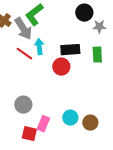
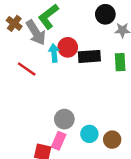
red line: (24, 54) -> (27, 69), moved
red circle: (61, 67) -> (68, 47), moved
gray circle: (23, 105) -> (64, 119), moved

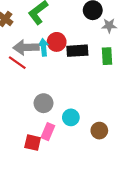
gray arrow: (36, 33) -> (26, 47), moved, turned 120
gray circle: (64, 119) -> (44, 103), moved
cyan circle: (89, 134) -> (71, 117), moved

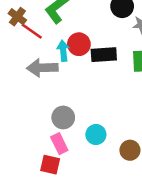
gray arrow: (26, 47) -> (42, 68), moved
red line: (17, 63) -> (32, 31), moved
pink rectangle: (48, 132) -> (59, 144), moved, turned -49

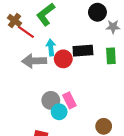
red circle: (79, 44) -> (63, 59), moved
cyan circle: (96, 135) -> (59, 112), moved
pink rectangle: (59, 144) -> (69, 100), moved

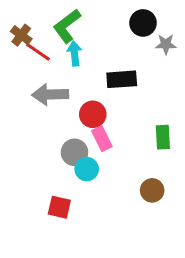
cyan arrow: (51, 48) -> (74, 53), moved
green rectangle: (111, 56) -> (163, 137), moved
red circle: (63, 59) -> (93, 114), moved
pink rectangle: (69, 100) -> (102, 139), moved

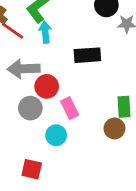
red circle: (93, 114) -> (47, 86), moved
gray circle: (74, 152) -> (30, 108), moved
brown circle: (152, 190) -> (114, 128), moved

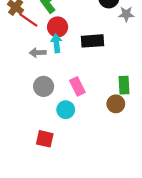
cyan arrow: (45, 32) -> (56, 43), moved
gray arrow: (24, 69) -> (38, 53), size x0.6
red circle: (47, 86) -> (58, 27), moved

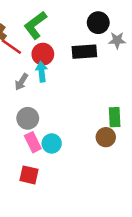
black rectangle: (92, 41) -> (84, 52), moved
gray arrow: (38, 53) -> (21, 82), turned -56
pink rectangle: (77, 86) -> (33, 142), moved

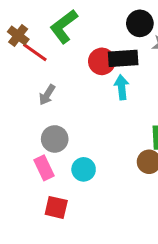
red circle: (43, 54) -> (102, 61), moved
cyan arrow: (42, 72) -> (122, 87), moved
pink rectangle: (33, 142) -> (44, 168), moved

